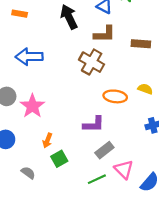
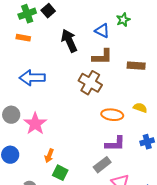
purple L-shape: (94, 124) -> (115, 144), moved
green square: (59, 159) -> (60, 173), turned -35

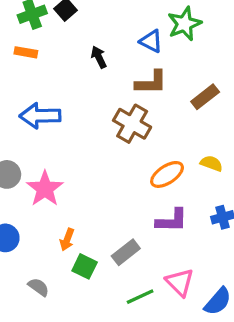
green star: (123, 20) -> (184, 24), size x1.5
black arrow: (69, 41) -> (99, 57), size x0.6
brown rectangle: (136, 66) -> (205, 97), turned -42
orange ellipse: (112, 115) -> (167, 174), turned -40
gray rectangle: (102, 165) -> (126, 252), moved

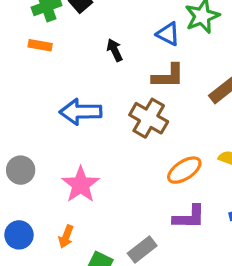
blue arrow: (40, 116) -> (81, 112), moved
pink star: (45, 189) -> (81, 185), moved
orange arrow: (67, 240) -> (66, 237), moved

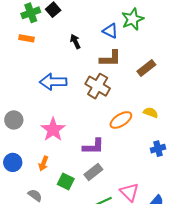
purple L-shape: (189, 217) -> (93, 146), moved

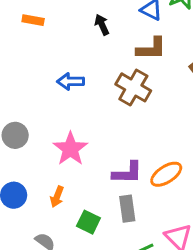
blue arrow: (53, 82) -> (70, 81), size x0.7
orange ellipse: (121, 120) -> (166, 174), moved
gray rectangle: (93, 172) -> (127, 209), turned -60

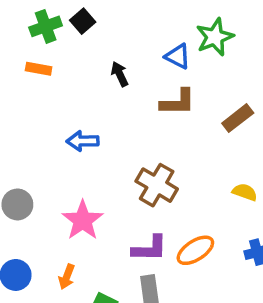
brown cross: (133, 87) -> (157, 185), moved

